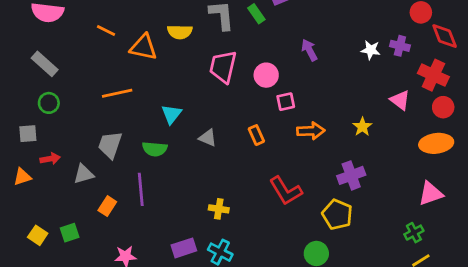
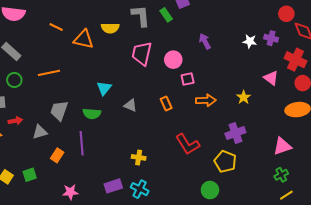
orange line: (117, 93) -> (49, 73), moved
pink triangle: (431, 194) -> (282, 146), moved

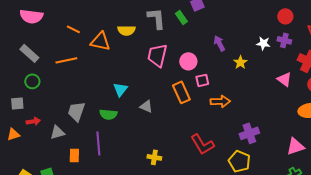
red circle: (286, 14) -> (285, 16), moved
orange line: (49, 73) -> (66, 60), moved
yellow star: (244, 97) -> (240, 62), moved
orange rectangle: (166, 103) -> (181, 92), moved, size x1.5
orange rectangle: (57, 155) -> (74, 155), turned -32

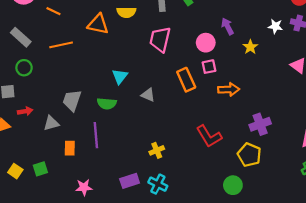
orange line: (73, 29) -> (53, 11), moved
pink circle: (188, 61) -> (206, 43), moved
yellow cross: (154, 157) -> (157, 150), turned -32

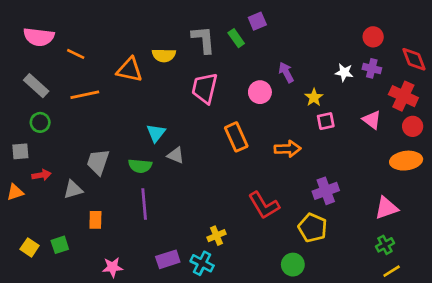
pink square: (209, 67) -> (326, 121), moved
gray triangle: (148, 95) -> (176, 155), moved
purple line: (96, 135) -> (144, 204), moved
yellow cross: (157, 150) -> (216, 236), moved

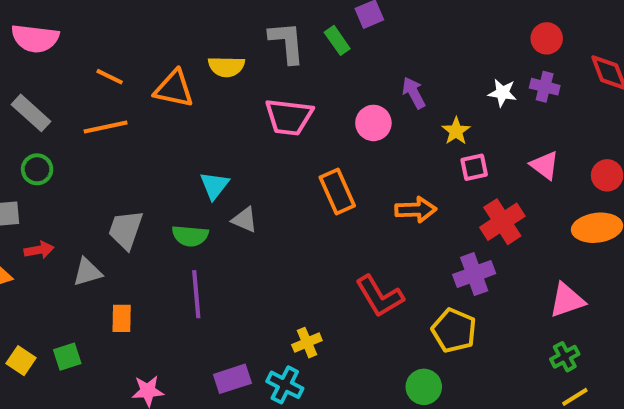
orange line: (76, 54) -> (110, 77), moved
pink trapezoid: (205, 88) -> (289, 117), turned -96
red cross: (403, 96) -> (502, 222), moved, turned 32

